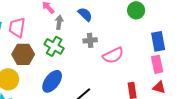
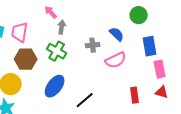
blue semicircle: (85, 14) -> (117, 34), moved
blue rectangle: (158, 41) -> (150, 46), moved

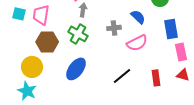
black line: (85, 100) -> (122, 76), moved

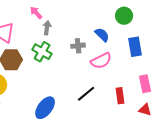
pink rectangle: (181, 52) -> (145, 84), moved
blue ellipse: (76, 69) -> (45, 108), moved
red triangle: (183, 75) -> (145, 110), moved

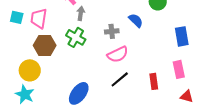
blue rectangle: (135, 47) -> (182, 36), moved
pink semicircle: (101, 61) -> (118, 54), moved
red triangle: (145, 110) -> (187, 96), moved

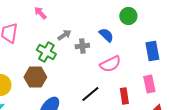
gray arrow: (81, 13) -> (64, 35), moved, turned 48
brown hexagon: (45, 45) -> (35, 77), moved
pink semicircle: (118, 54) -> (110, 64), moved

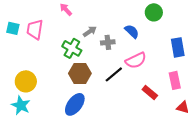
brown hexagon: (35, 77) -> (80, 73), moved
black line: (90, 94) -> (114, 74), moved
red rectangle: (124, 96) -> (150, 92), turned -42

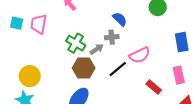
gray arrow: (90, 31) -> (97, 49), moved
blue semicircle: (132, 31) -> (120, 19), moved

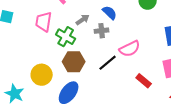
pink trapezoid: (39, 24) -> (44, 22), moved
gray arrow: (97, 49) -> (83, 20), moved
yellow circle: (30, 76) -> (42, 75), moved

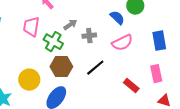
blue semicircle: (110, 13) -> (117, 18), moved
pink semicircle: (130, 49) -> (122, 43), moved

